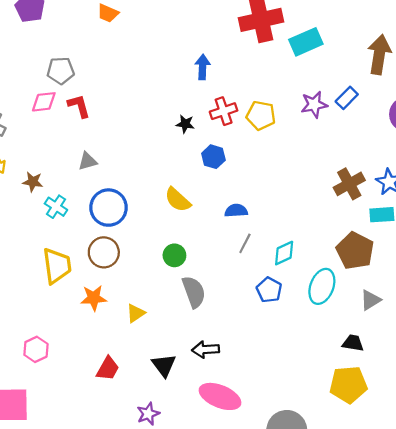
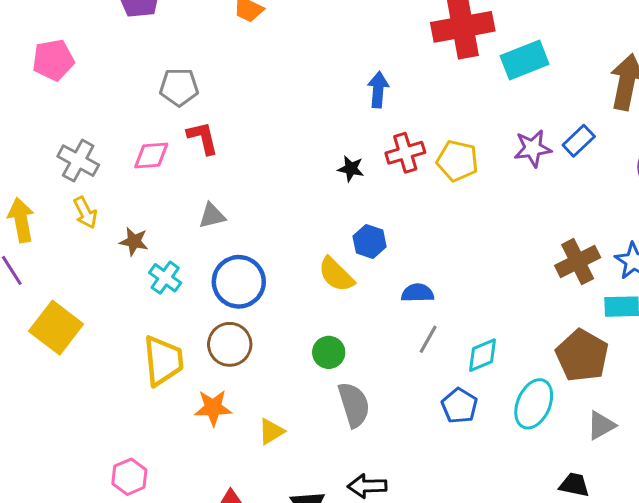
pink diamond: (44, 102) -> (151, 155), moved
blue hexagon: (213, 157) -> (370, 241), moved

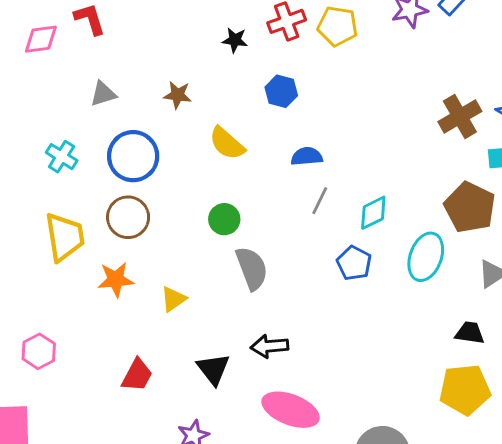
brown star: (134, 241) -> (178, 95), moved
blue hexagon: (370, 241) -> (281, 91), moved

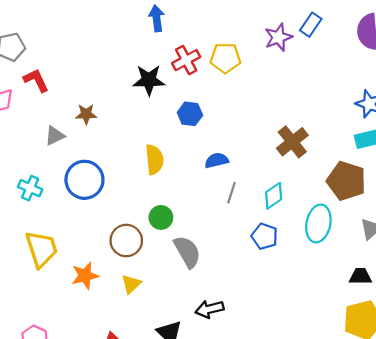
black star: (235, 40) -> (149, 80), size x1.6
brown star: (178, 95) -> (86, 114), moved
brown cross: (460, 116) -> (292, 142), moved
yellow semicircle: (227, 143) -> (154, 160), turned -128
brown circle: (128, 217) -> (126, 241), moved

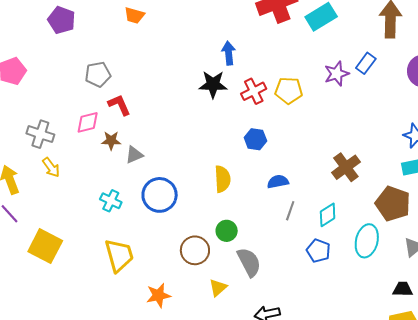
black star: (149, 80) -> (213, 84), moved
brown star: (86, 114) -> (111, 141), moved
orange star: (85, 276) -> (158, 295), moved
yellow triangle: (131, 284) -> (218, 288), moved

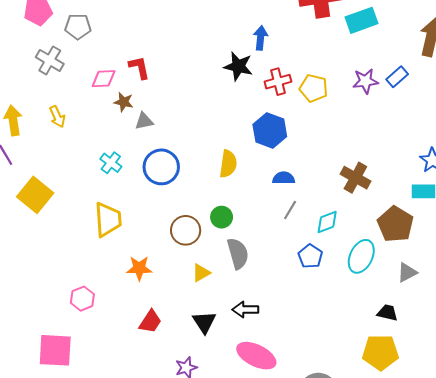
gray pentagon: (98, 74) -> (78, 27), moved
gray cross: (40, 134) -> (50, 60), moved
blue hexagon: (255, 139) -> (270, 131), size x1.5
brown cross: (346, 167) -> (355, 178), turned -36

